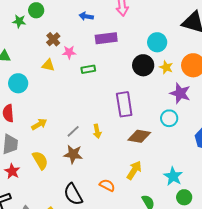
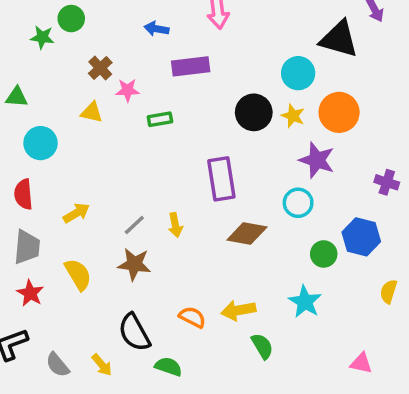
cyan circle: (157, 42) -> (298, 73), moved
yellow arrow: (134, 170) -> (238, 310), moved, turned -132
green circle: (184, 197) -> (324, 254), moved

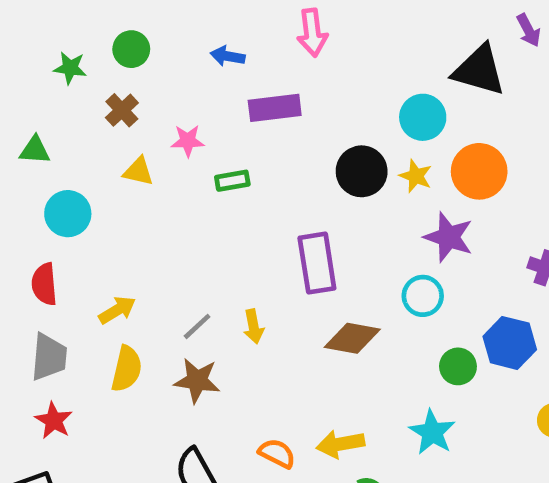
green circle: (71, 19) -> (131, 49), moved
brown cross: (100, 68) -> (122, 110), moved
yellow semicircle: (78, 274) -> (127, 369), moved, turned 44

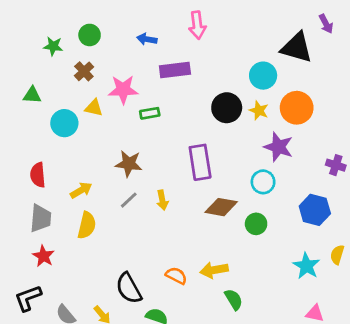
pink star: (188, 141) -> (123, 90), size x1.5
cyan circle: (68, 214) -> (64, 123), moved
green circle: (458, 366) -> (256, 224), moved
brown star: (197, 381) -> (129, 164), moved
cyan star: (432, 432) -> (306, 266), moved

